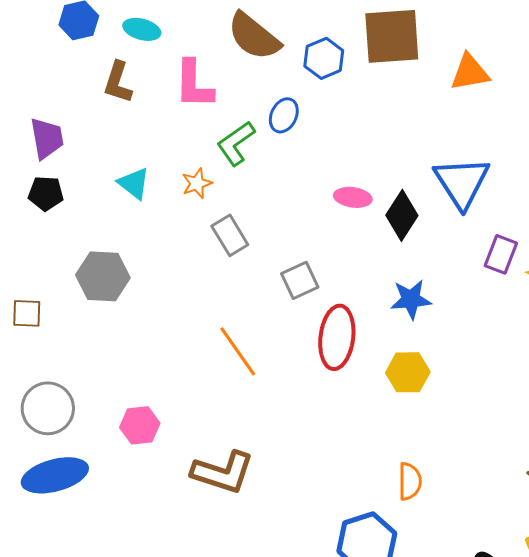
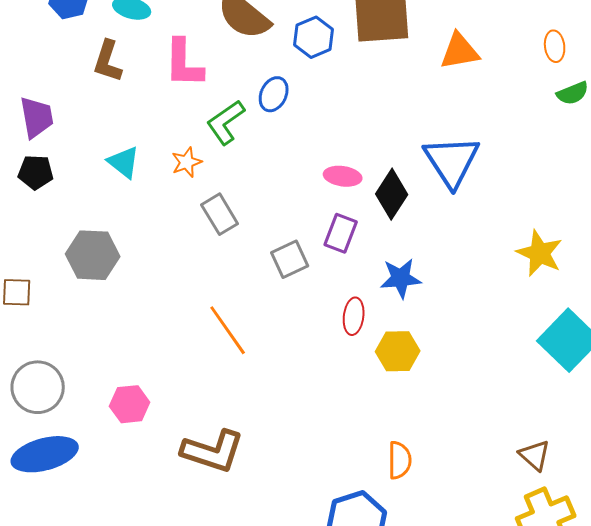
purple rectangle: (501, 254) -> (341, 233), moved
red ellipse: (337, 337) -> (354, 316), moved, size x0.6

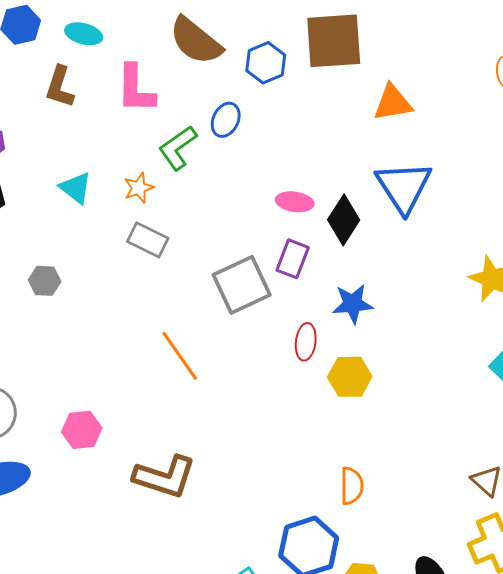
orange triangle: (460, 51) -> (393, 103), moved
gray rectangle: (220, 214) -> (148, 240), moved, turned -33
gray hexagon: (93, 255) -> (45, 281), size x0.6
gray square: (290, 259) -> (242, 285), size x1.5

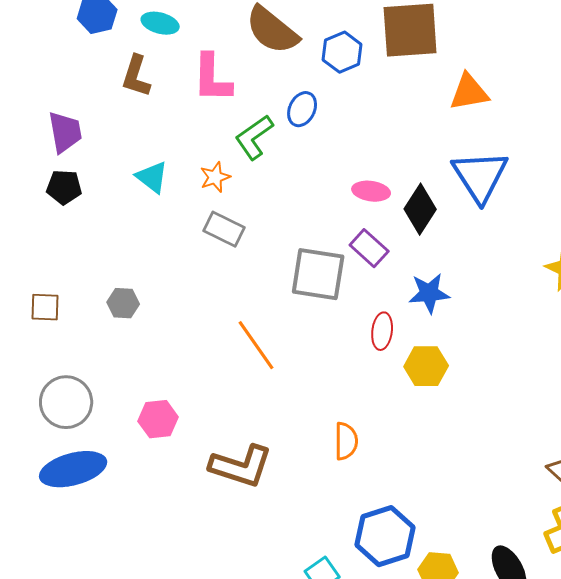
purple rectangle: (293, 259) -> (369, 248), turned -69
gray hexagon: (45, 281) -> (123, 303), moved
gray square: (242, 285) -> (318, 274), turned 34
orange semicircle: (352, 486) -> (346, 441), moved

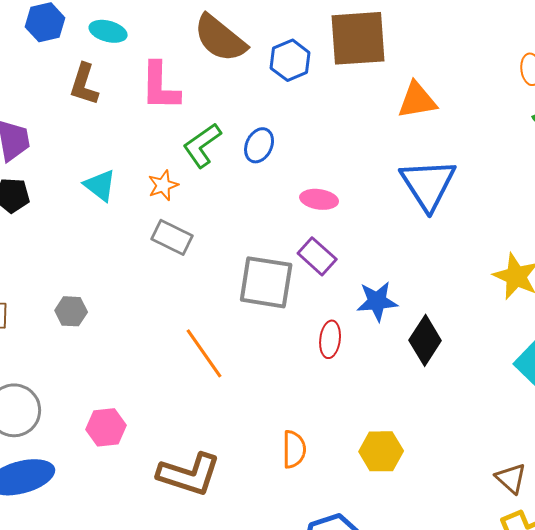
blue ellipse: (302, 109) -> (259, 145), moved
black diamond: (420, 209) -> (425, 340), moved
yellow hexagon: (426, 366) -> (381, 451), moved

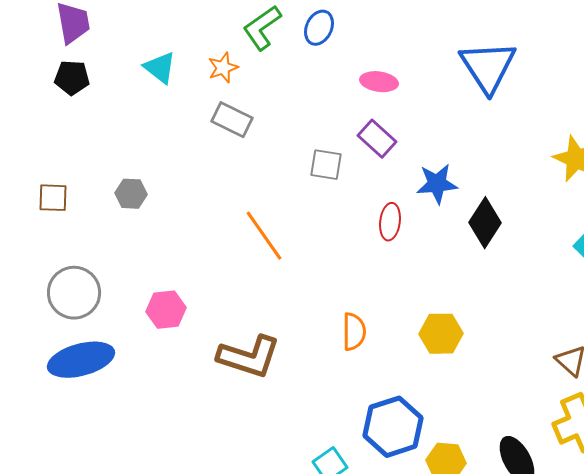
gray square: (266, 282) -> (326, 165), size x0.6

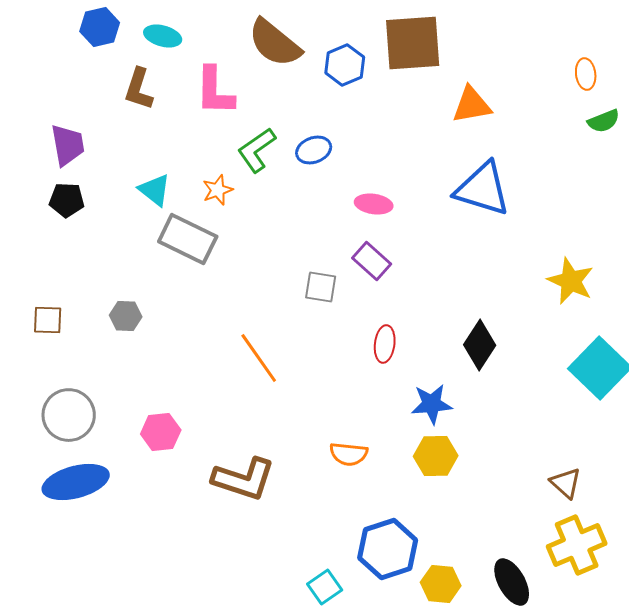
blue ellipse: (319, 28) -> (314, 150), turned 44
blue triangle: (488, 67) -> (483, 189), turned -40
gray rectangle: (232, 120) -> (188, 239), moved, size x1.4
blue star: (437, 184) -> (432, 404), moved
orange semicircle: (354, 332) -> (349, 454), turned 96

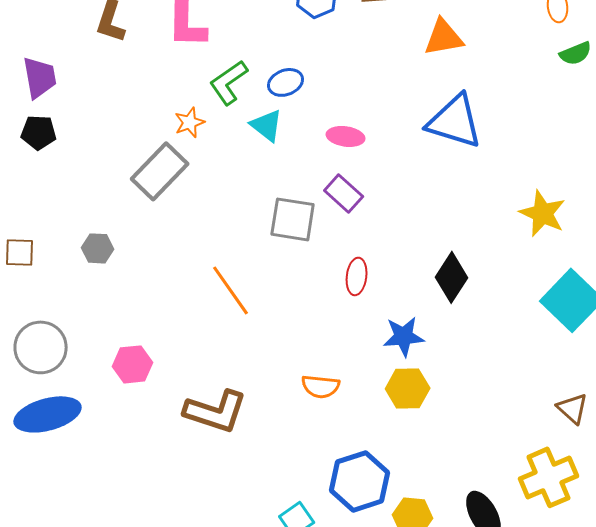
cyan triangle: (155, 190) -> (267, 125), moved
gray rectangle: (188, 239) -> (160, 171), turned -72
gray square: (321, 287) -> (293, 219), size x1.4
brown triangle: (566, 483) -> (573, 408), moved

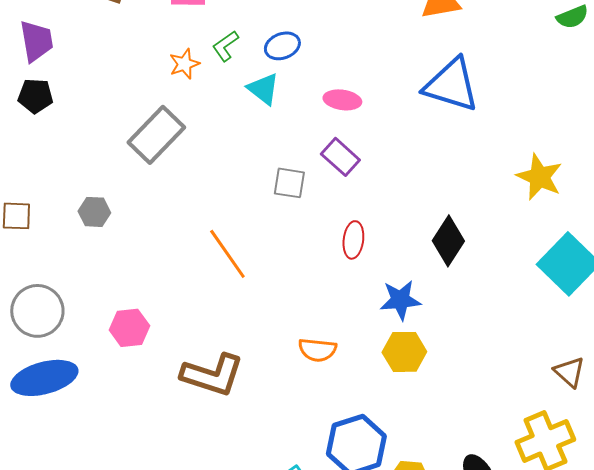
green L-shape: (229, 82) -> (225, 46), size x0.7
orange star: (190, 122) -> (184, 64), moved
gray square: (293, 219) -> (289, 183), size x0.7

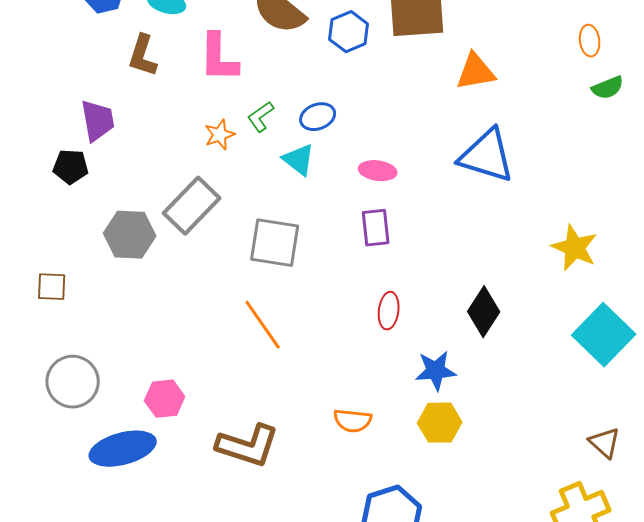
purple trapezoid: (36, 41) -> (98, 121), moved
purple rectangle: (340, 157) -> (376, 228), turned 42
gray square: (289, 183) -> (275, 243), moved, size x1.6
gray hexagon: (94, 212) -> (130, 235), moved, size x1.6
blue ellipse: (44, 378) -> (123, 449), moved

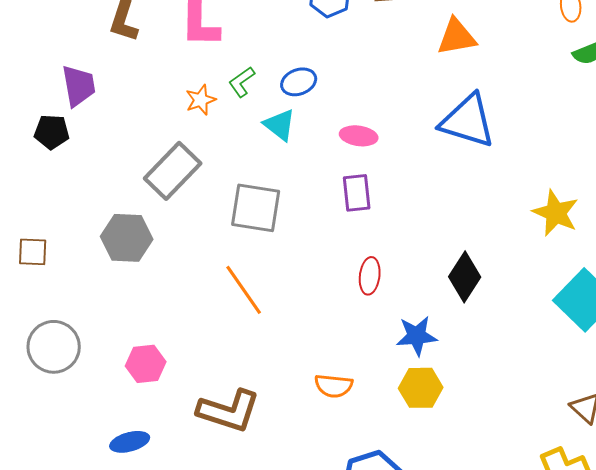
gray hexagon: (130, 235) -> (127, 238), moved
blue ellipse: (123, 449) -> (130, 442), moved, size x0.6

